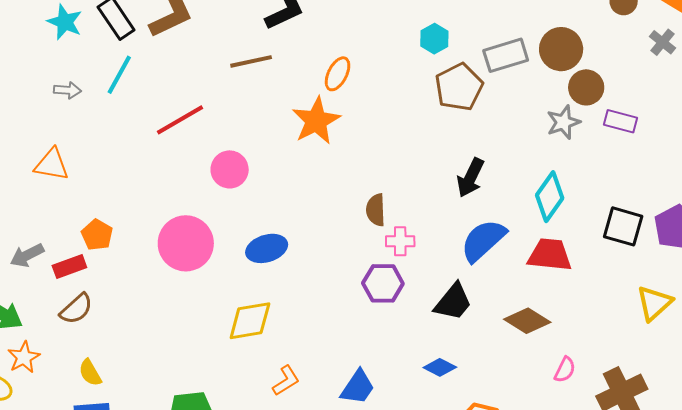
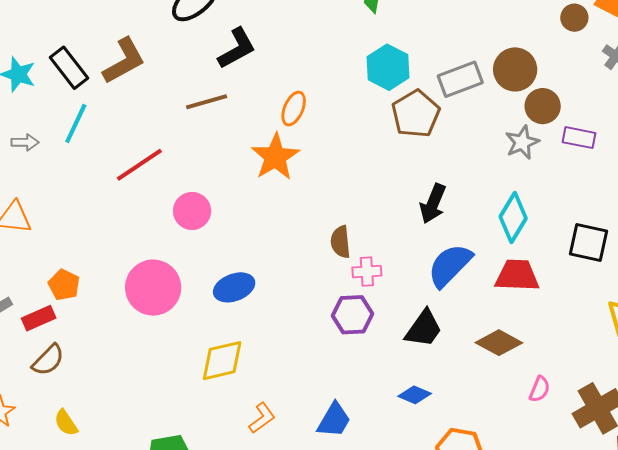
cyan hexagon: (434, 39) -> (388, 67), size x1.5

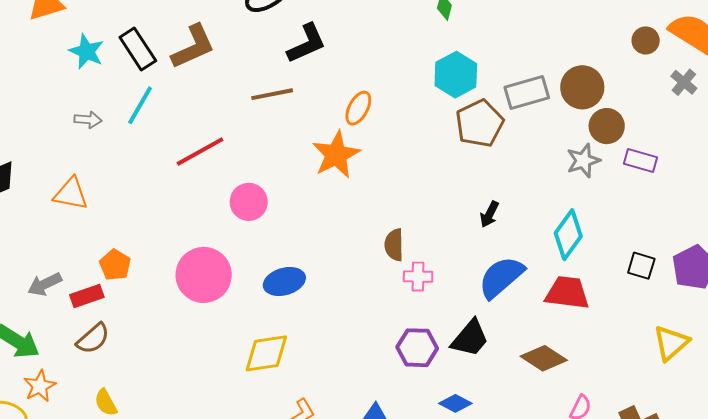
black arrow: (433, 204) -> (489, 214), size x0.7
black square: (589, 242) -> (641, 266), size x0.7
purple hexagon: (353, 315) -> (417, 348), moved

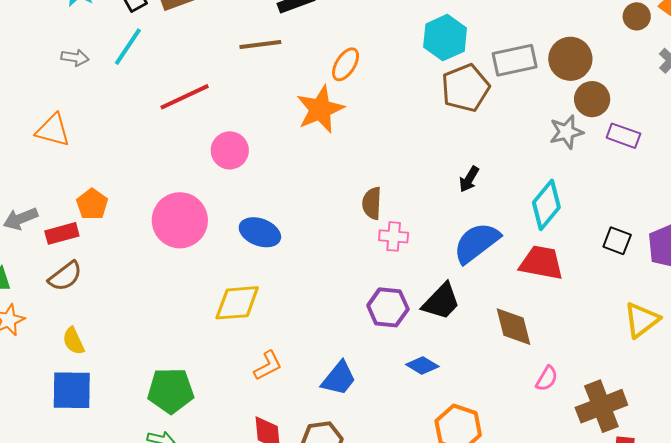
blue ellipse: (284, 281) -> (260, 232), turned 33
brown diamond: (544, 358) -> (513, 327), turned 39

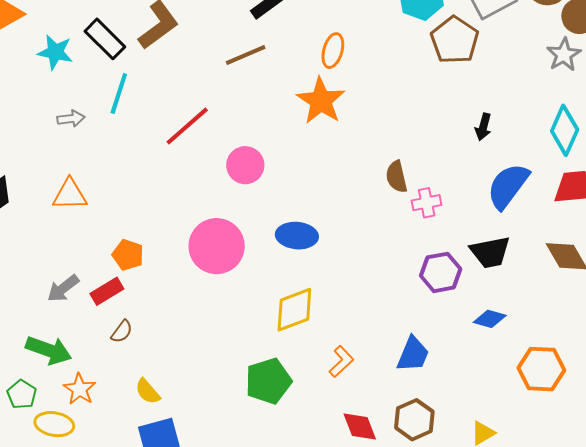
brown semicircle: (65, 276) -> (122, 332), size x0.7
black trapezoid: (441, 302) -> (490, 252), turned 51
green pentagon: (171, 391) -> (268, 381), moved

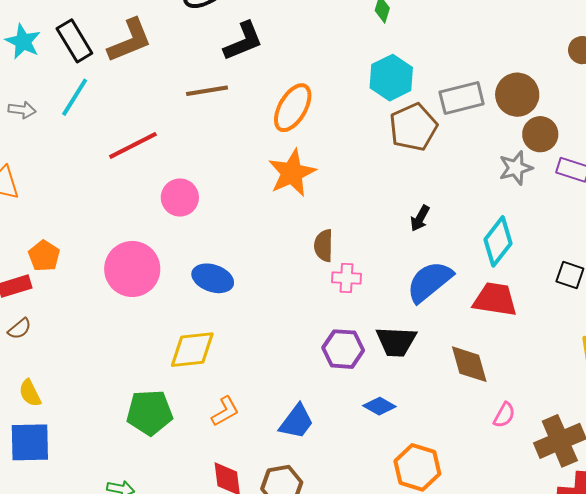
orange ellipse: (333, 51) -> (293, 108), size x1.4
orange star: (321, 101) -> (292, 173), moved

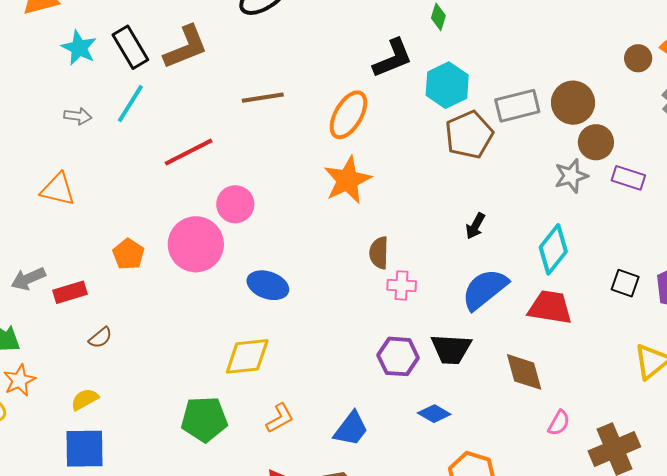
black L-shape: (243, 41) -> (393, 58), moved
orange pentagon: (44, 256) -> (128, 254), moved
pink circle: (132, 269) -> (196, 244), moved
brown semicircle: (20, 329) -> (100, 338), moved
yellow semicircle: (30, 393) -> (85, 399), turned 88

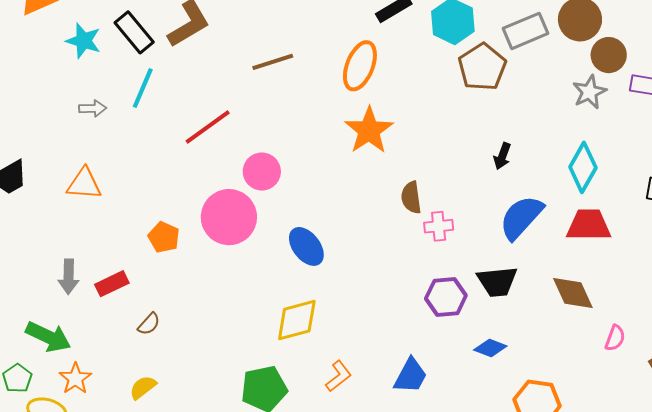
gray arrow: (28, 279) -> (69, 277), turned -56
blue ellipse: (268, 285) -> (306, 246), turned 42

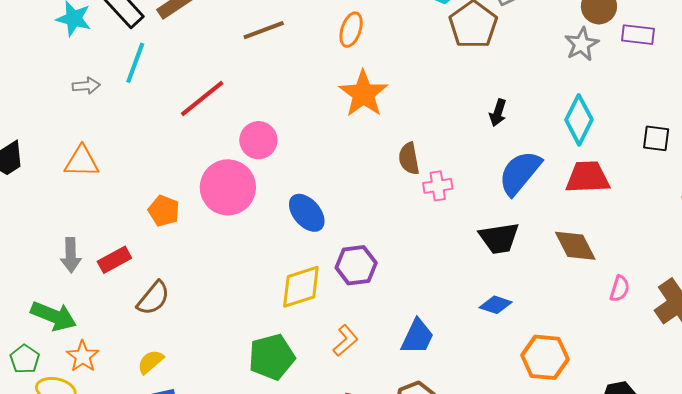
orange ellipse: (360, 66) -> (351, 30), size x0.7
purple hexagon: (446, 297) -> (356, 265), moved
brown semicircle: (149, 324) -> (153, 298), size x1.5

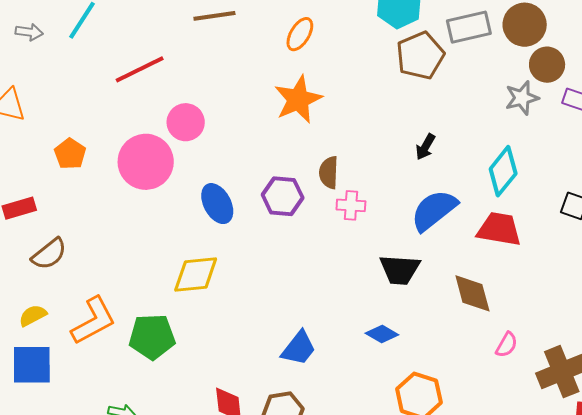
orange pentagon: (164, 211) -> (70, 154), moved
purple hexagon: (356, 265) -> (283, 196), moved
orange L-shape: (345, 341) -> (94, 321), moved, size x1.6

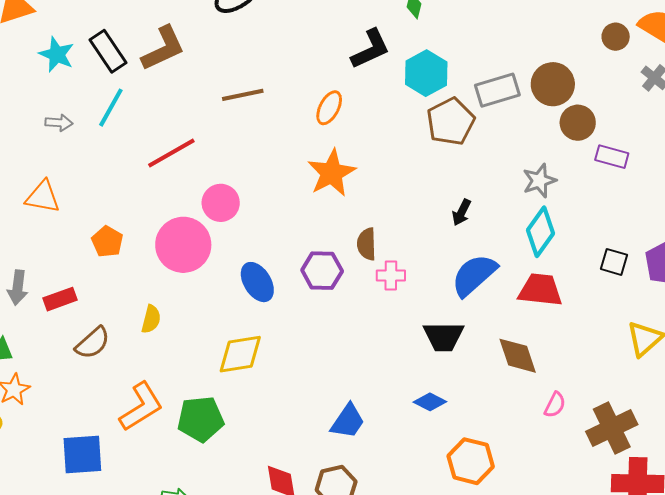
gray star: (522, 98) -> (539, 181), moved
yellow semicircle: (33, 315) -> (151, 319), moved, turned 136

